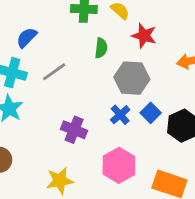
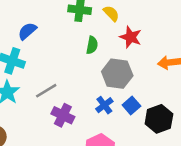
gray line: (54, 72) -> (46, 91), moved

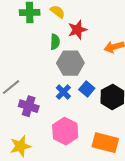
red star: (131, 37) -> (77, 30), turned -30
green semicircle: (92, 45) -> (55, 42), moved

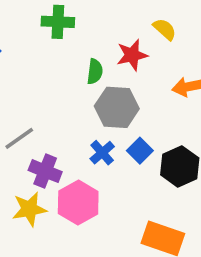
yellow semicircle: (58, 12) -> (165, 29), moved
pink hexagon: (65, 131) -> (78, 203), moved
yellow star: (20, 146) -> (29, 209), moved

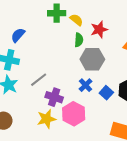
yellow semicircle: (165, 29) -> (76, 20), moved
blue square: (140, 151) -> (106, 93), moved

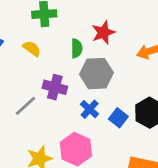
yellow semicircle: (76, 20) -> (32, 49), moved
purple cross: (54, 97) -> (55, 87), moved

